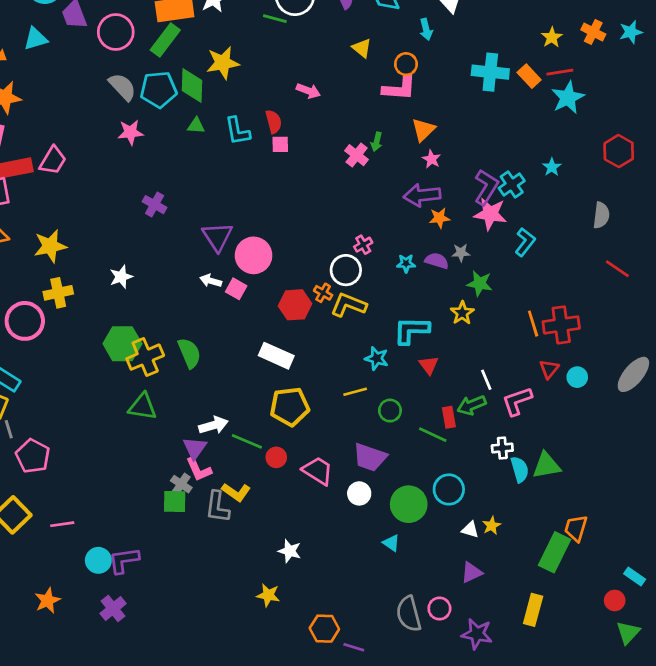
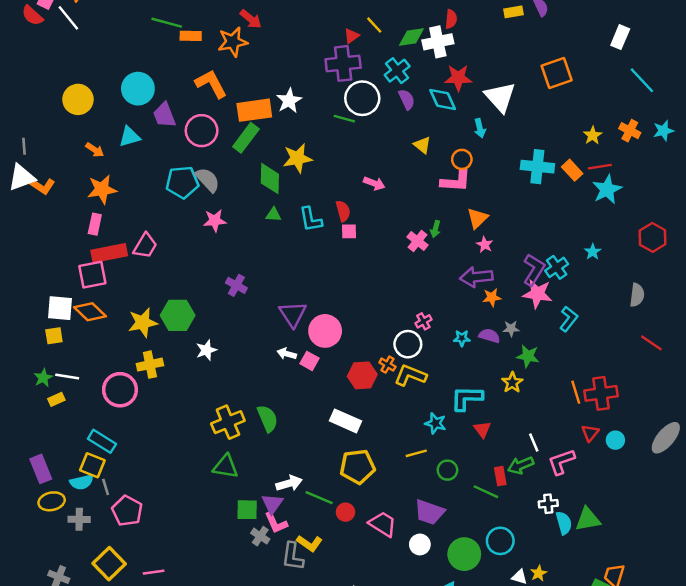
cyan pentagon: (159, 90) -> (182, 182), moved
green hexagon: (122, 344) -> (178, 315), moved
green square: (175, 501) -> (247, 510), moved

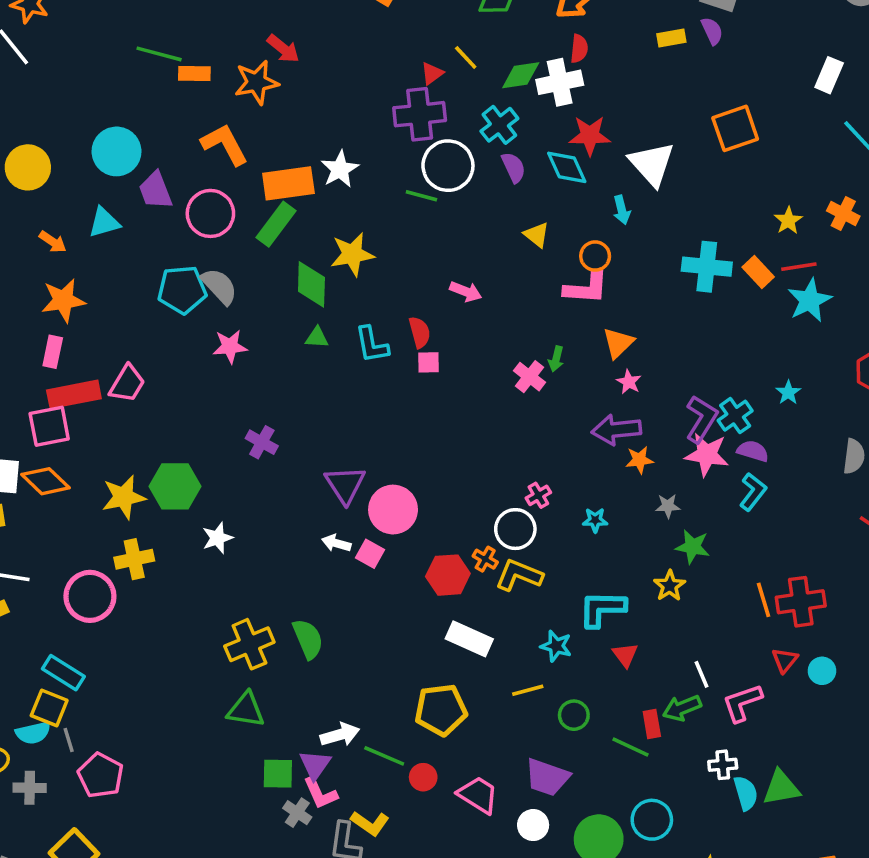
purple semicircle: (489, 336) -> (753, 451), moved
white rectangle: (345, 421) -> (469, 639), moved

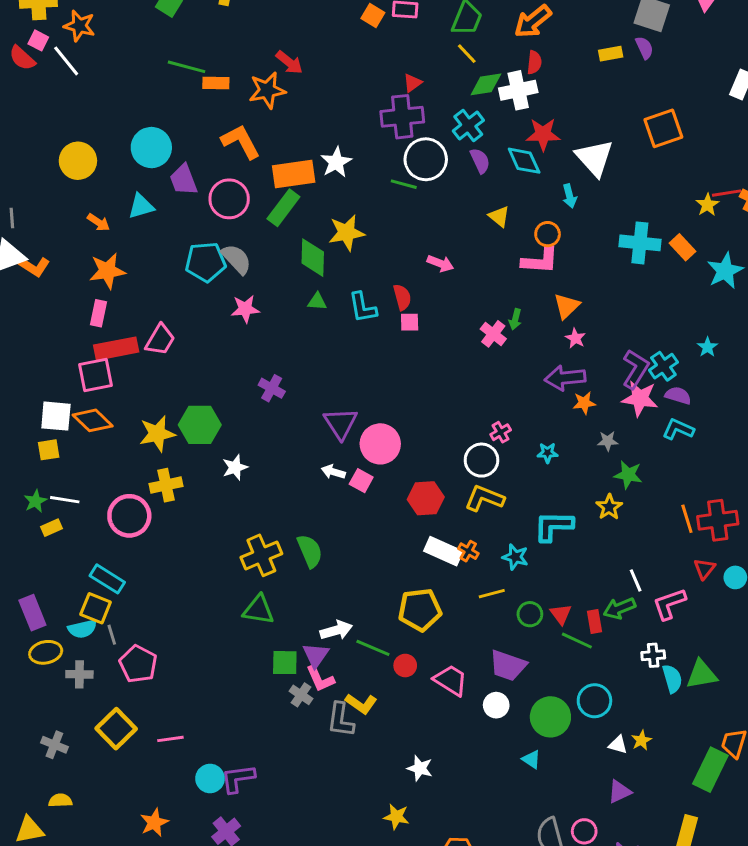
yellow line: (466, 57) -> (467, 54), moved
red line: (799, 267) -> (727, 193), moved
cyan L-shape: (753, 492) -> (678, 429), turned -104
orange cross: (485, 559) -> (468, 551), moved
red triangle: (625, 655) -> (561, 614), moved

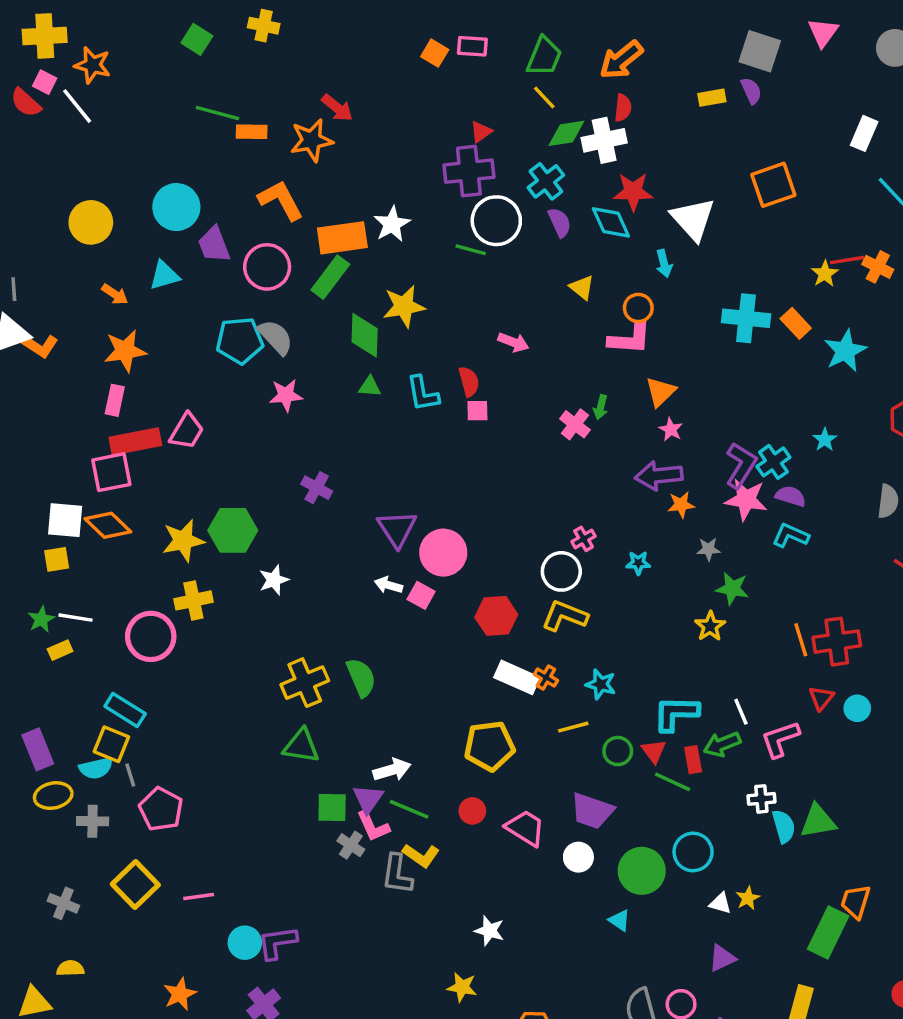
cyan L-shape: (553, 526) -> (676, 713), moved
green line: (373, 648) -> (409, 809), moved

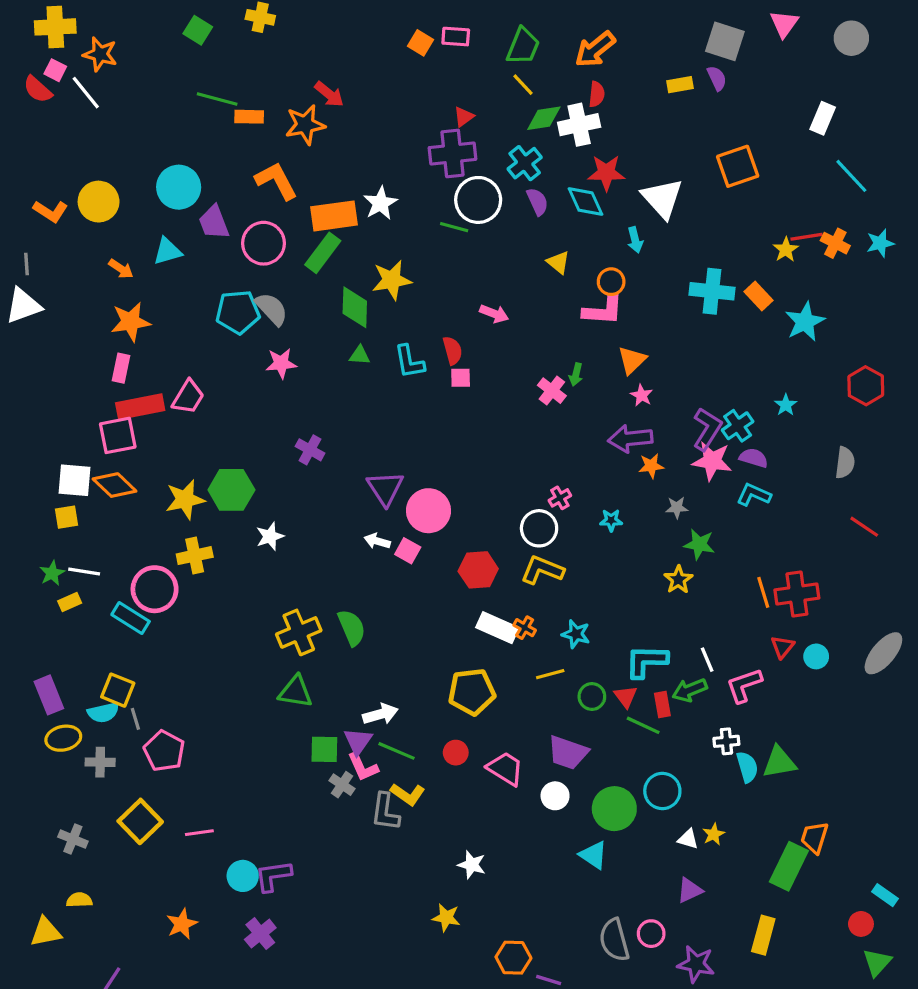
orange L-shape: (40, 346) -> (50, 211), moved
cyan rectangle: (125, 710) -> (131, 618), moved
cyan triangle: (619, 920) -> (593, 855), size x1.4

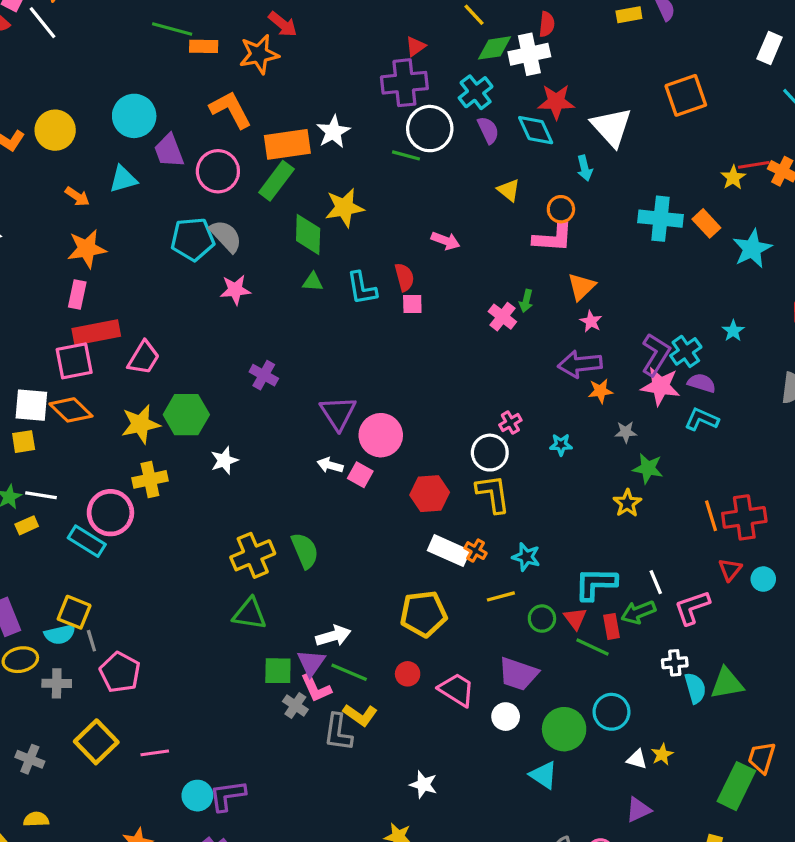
pink trapezoid: (188, 397) -> (144, 358), moved
yellow L-shape: (542, 570) -> (493, 494), turned 60

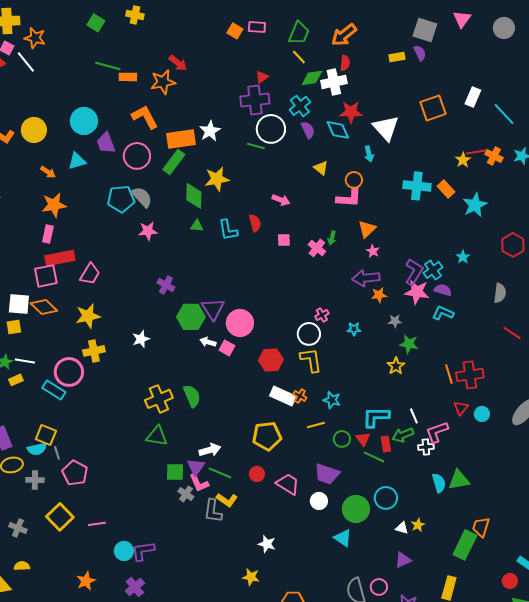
white rectangle: (770, 48) -> (473, 97), moved
pink square: (412, 304) -> (284, 240), moved
green hexagon: (186, 415) -> (191, 317), moved
white cross: (675, 663) -> (426, 447), moved

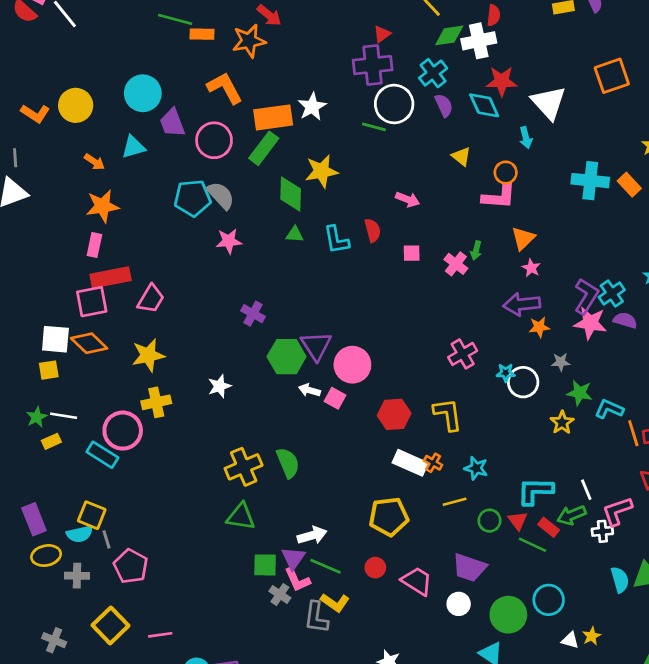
cyan L-shape: (443, 313) -> (609, 409), moved
pink cross: (322, 315) -> (463, 354), size x1.5
white circle: (309, 334) -> (523, 382), moved
red rectangle: (386, 444) -> (549, 527), turned -42

